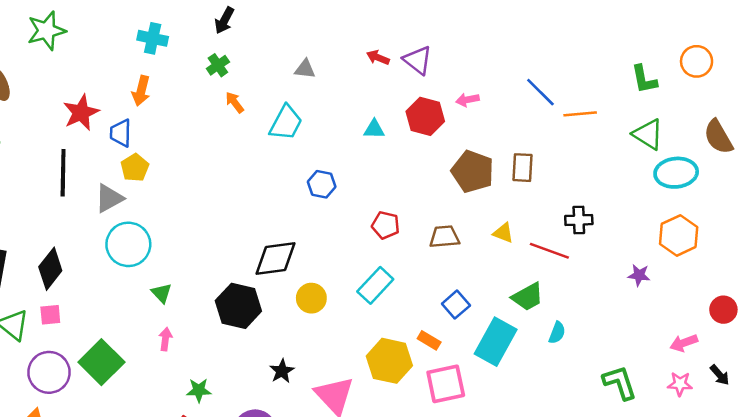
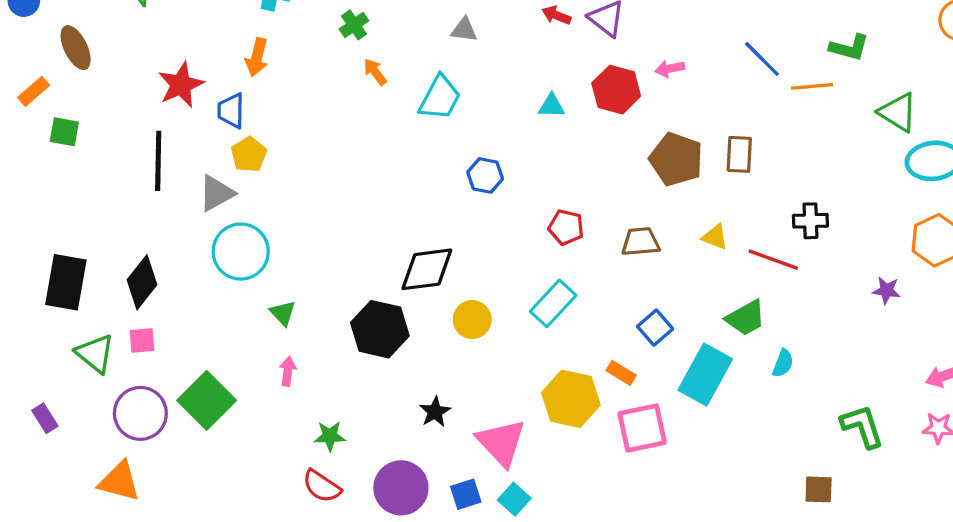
green L-shape: (644, 79) -> (849, 48), moved, turned -64

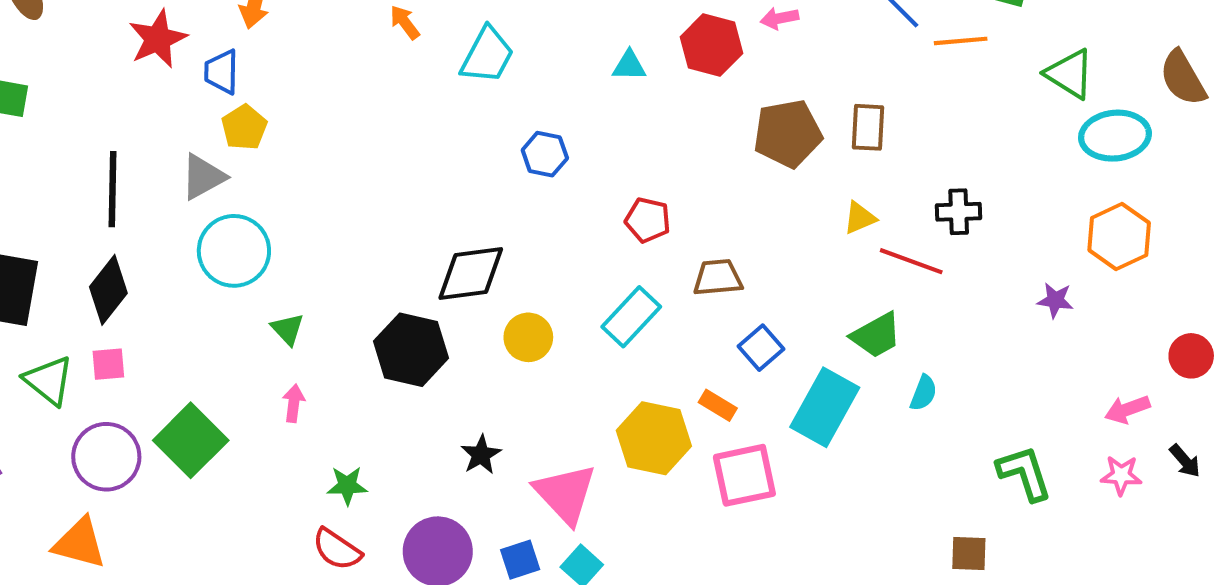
brown pentagon: (676, 159) -> (788, 134), turned -30
black line: (158, 161) -> (112, 189), moved
yellow triangle: (715, 237) -> (860, 218), moved, turned -44
brown trapezoid: (641, 242) -> (718, 278), moved

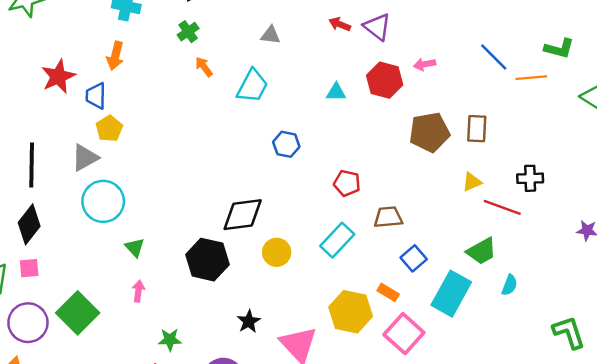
pink square: (744, 475) -> (404, 334), turned -36

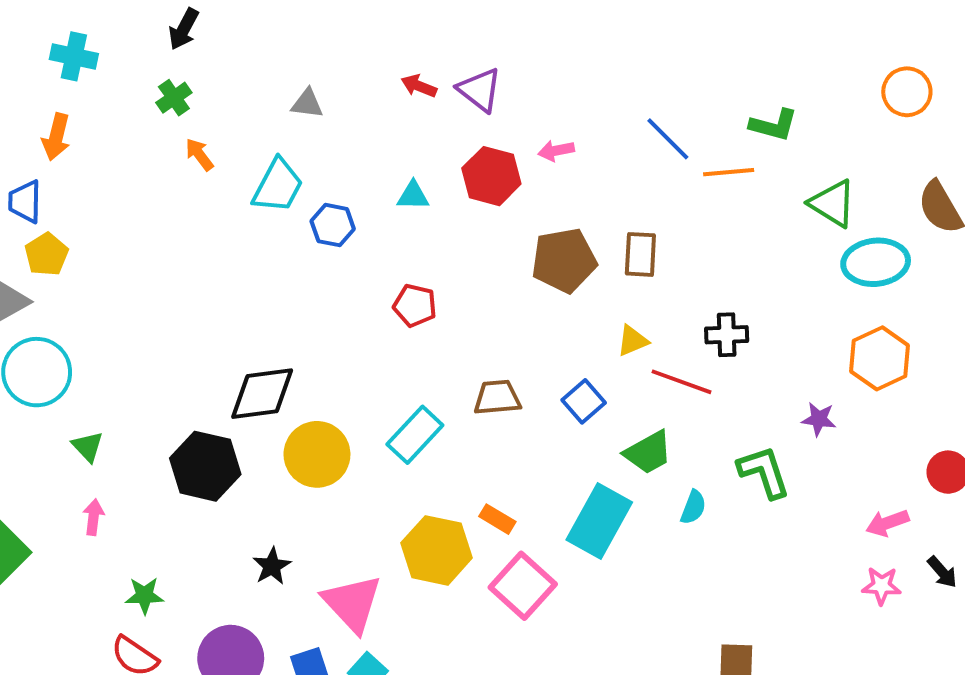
blue hexagon: (286, 144) -> (333, 225), moved
red pentagon: (347, 183) -> (415, 305), moved
yellow circle: (277, 252) -> (317, 454), size x1.4
blue square: (414, 258) -> (584, 401), moved
green L-shape: (569, 332) -> (764, 472), moved

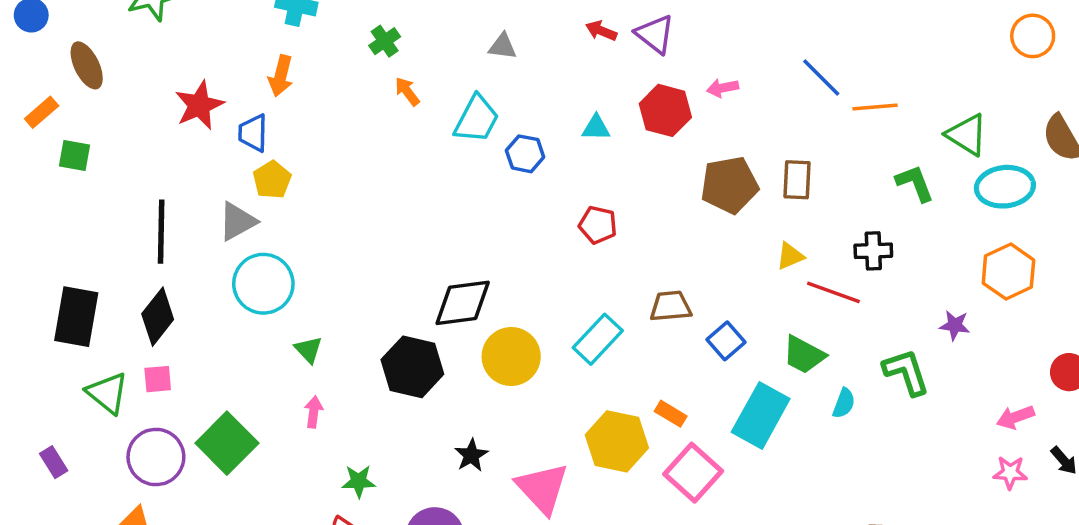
green L-shape: (774, 125) -> (915, 183), moved, turned -126
blue square: (584, 401) -> (726, 341), moved
green trapezoid: (648, 452) -> (804, 355), turned 57

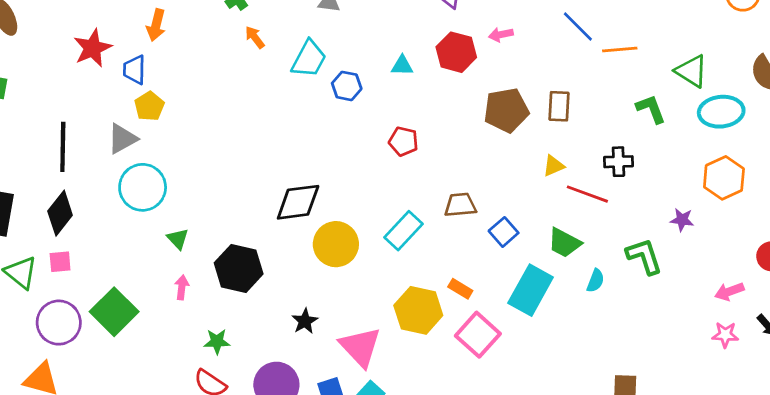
black hexagon: (412, 367) -> (239, 268), moved

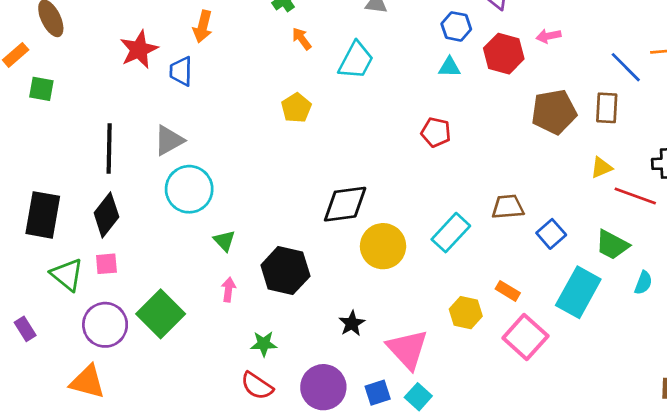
blue line: (578, 26) -> (626, 67), moved
blue hexagon: (347, 86) -> (456, 26), moved
yellow pentagon: (149, 106) -> (296, 108), moved
red pentagon: (403, 141) -> (436, 132), moved
yellow hexagon: (418, 310) -> (466, 313), size x0.7

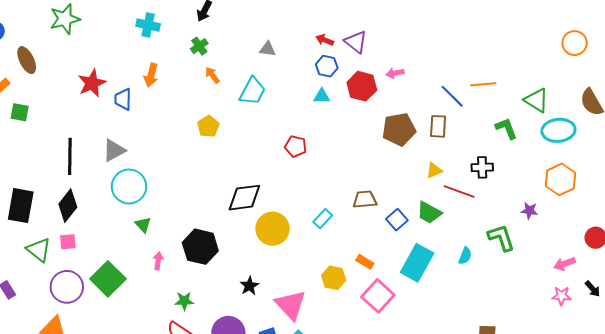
orange arrow: (203, 26) -> (151, 75), moved
red pentagon: (436, 132) -> (296, 146), moved
cyan rectangle: (451, 233) -> (323, 219), size x0.7
green triangle: (224, 241) -> (143, 225), moved
green trapezoid: (612, 245) -> (429, 213), moved

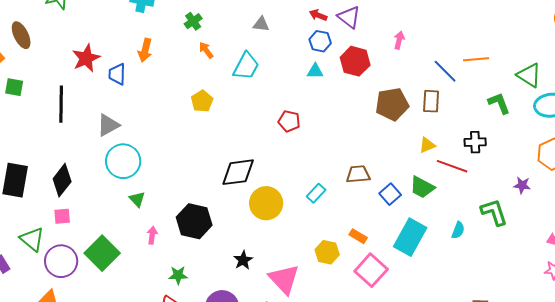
pink arrow: (395, 73) -> (399, 40), moved, turned 114
black line: (70, 156) -> (61, 104), moved
green triangle: (39, 250) -> (32, 239), moved

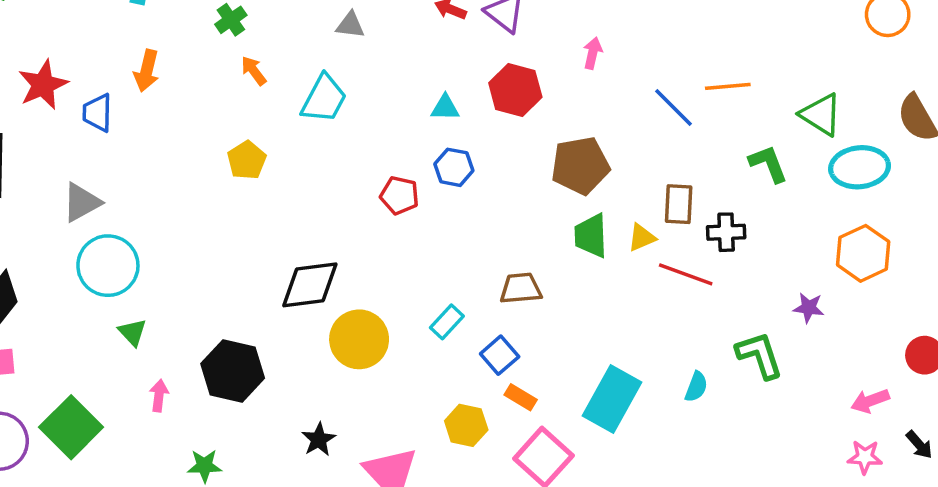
blue hexagon: (320, 41) -> (454, 167), moved
brown rectangle: (431, 101) -> (679, 204), moved
green trapezoid: (422, 187) -> (591, 236), moved, turned 60
blue square: (390, 194) -> (500, 355), moved

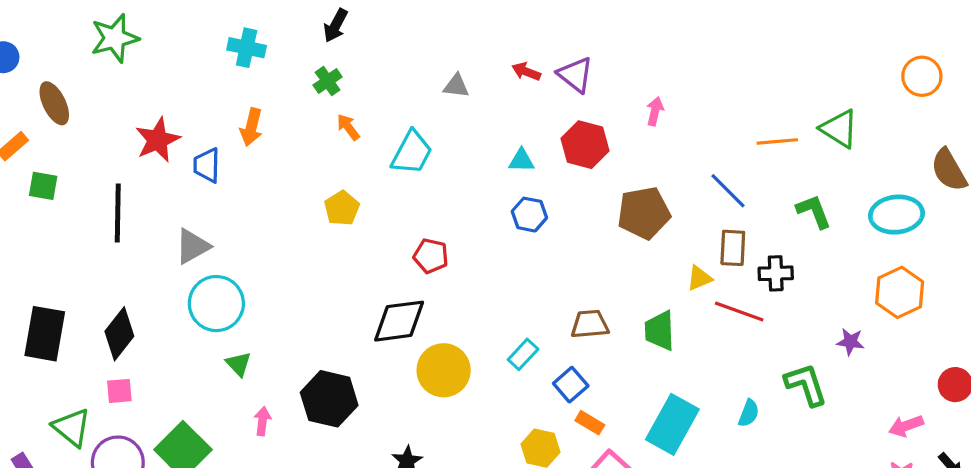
gray triangle: (350, 25) -> (456, 86), moved
blue line: (673, 108) -> (728, 191), moved
green triangle: (821, 115) -> (839, 129), moved
red pentagon: (399, 195) -> (431, 256), moved
green trapezoid: (591, 236) -> (660, 331), moved

